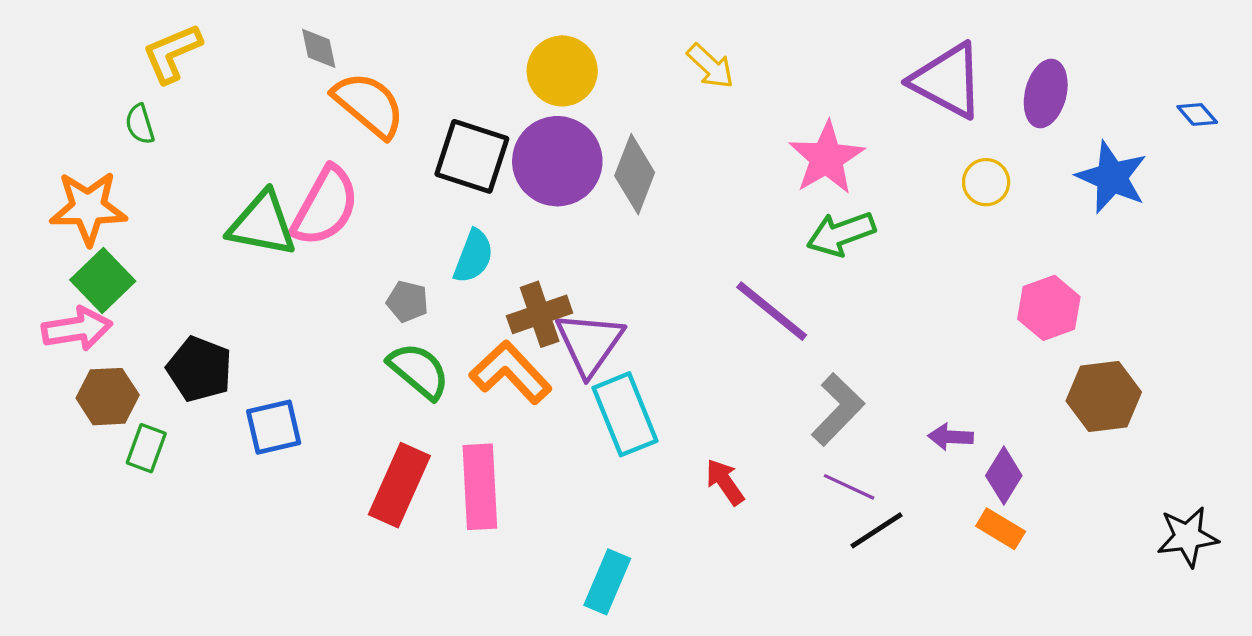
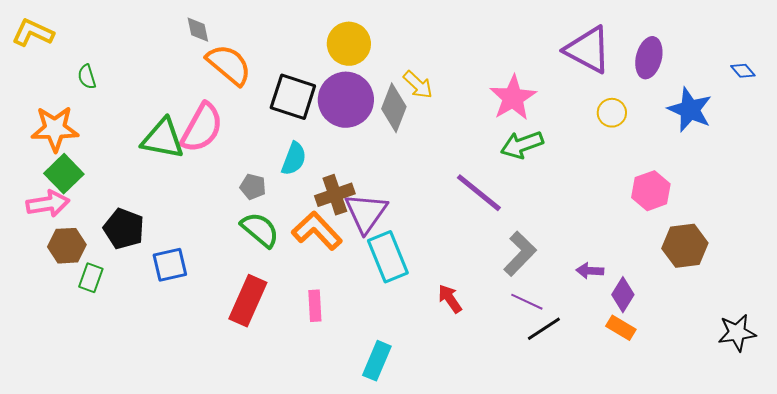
yellow L-shape: (172, 53) -> (33, 33), moved, turned 48
yellow arrow: (710, 66) -> (418, 85), moved
pink rectangle: (480, 487) -> (315, 306), moved, size x0.6

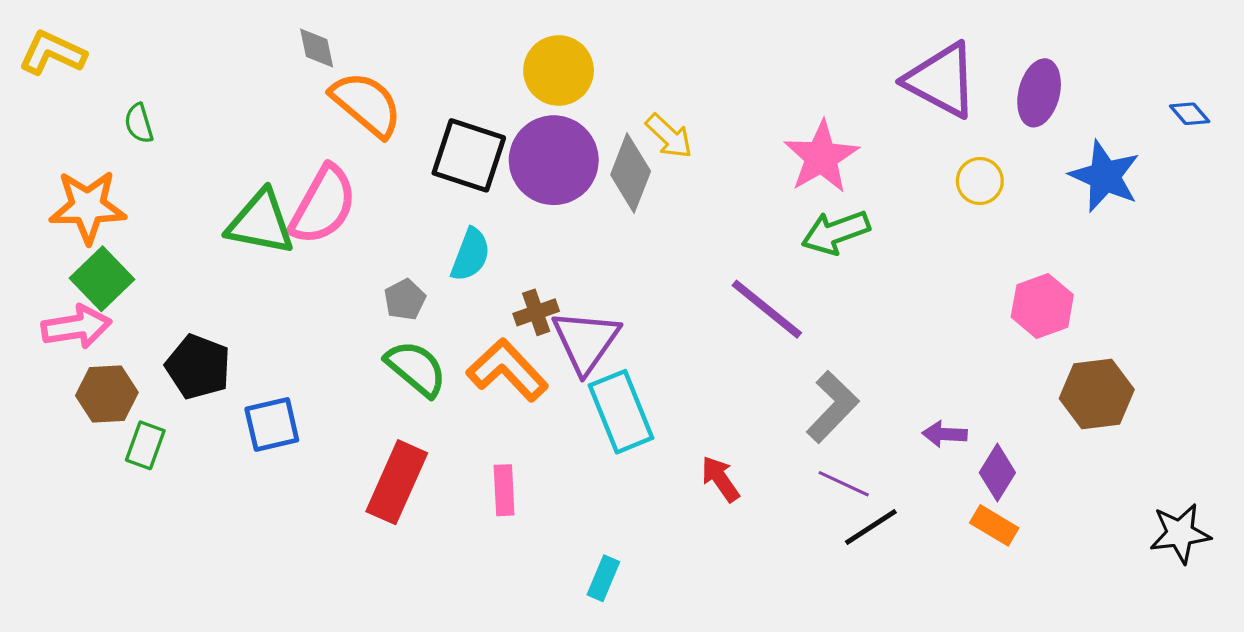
gray pentagon: (253, 187) -> (405, 300), turned 30
brown cross: (335, 195) -> (536, 312), size x0.7
cyan rectangle: (377, 361) -> (603, 578), size x0.7

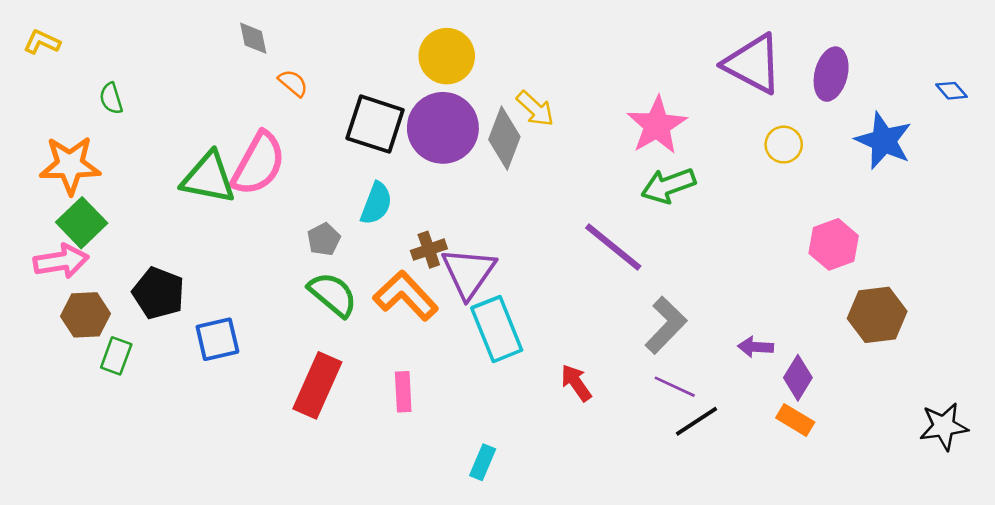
yellow L-shape: (52, 53) -> (42, 42), size x0.7
orange semicircle: (366, 104) -> (293, 83), size x0.5

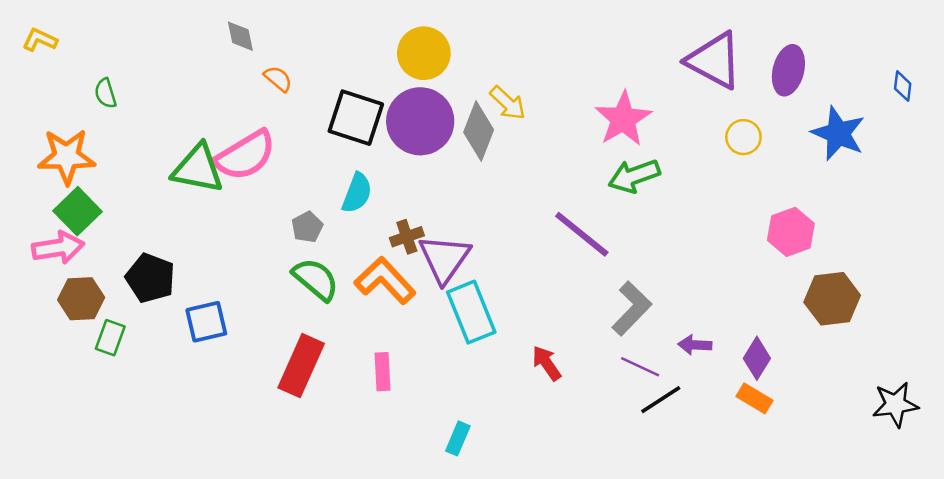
blue diamond: (951, 91) -> (903, 86), turned 48
pink semicircle: (258, 164) -> (245, 155), turned 30
purple arrow: (755, 347) -> (695, 345), moved

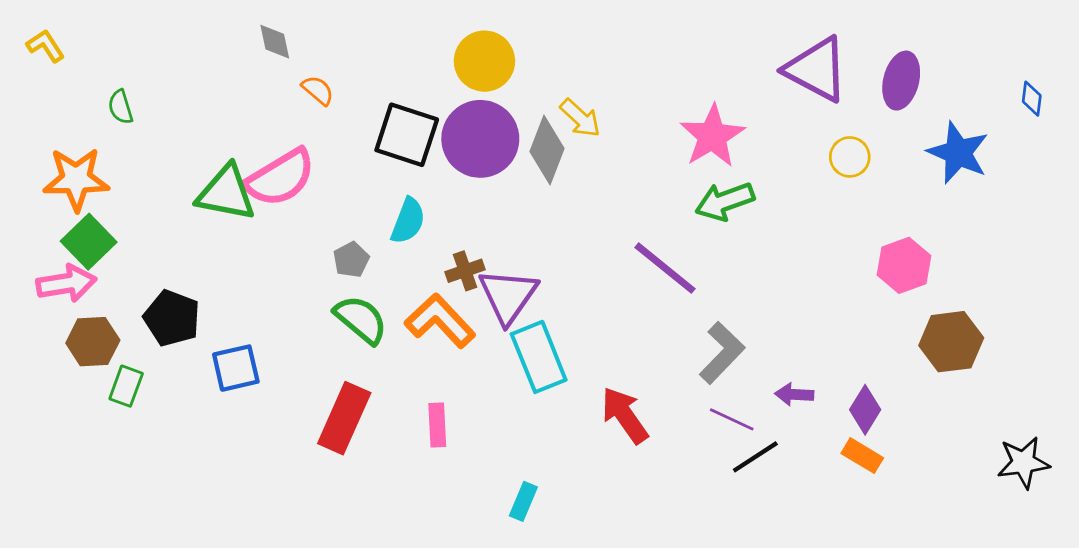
yellow L-shape: (40, 40) -> (46, 46), turned 32
red arrow: (547, 363) -> (625, 415), size x1.4

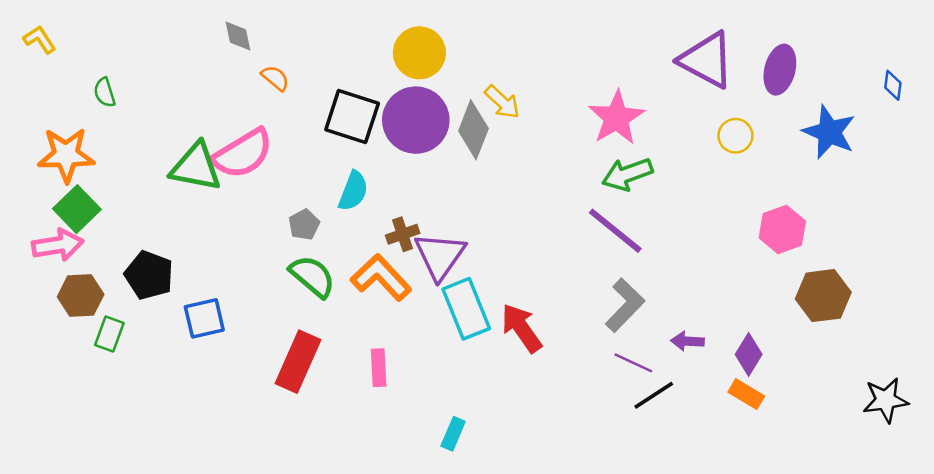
purple line: (665, 268) -> (615, 231), moved
red arrow: (625, 415) -> (522, 328), moved

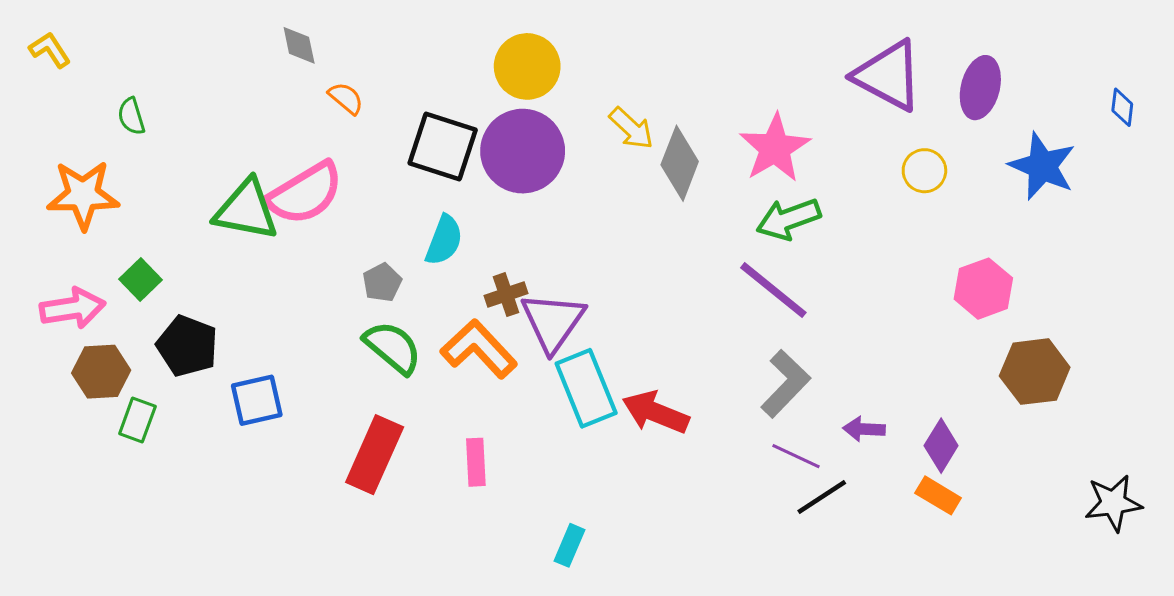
gray diamond: (473, 130) -> (680, 163), moved
green square: (77, 209) -> (140, 279), moved, size x0.7
red arrow: (522, 328) -> (656, 412), turned -33

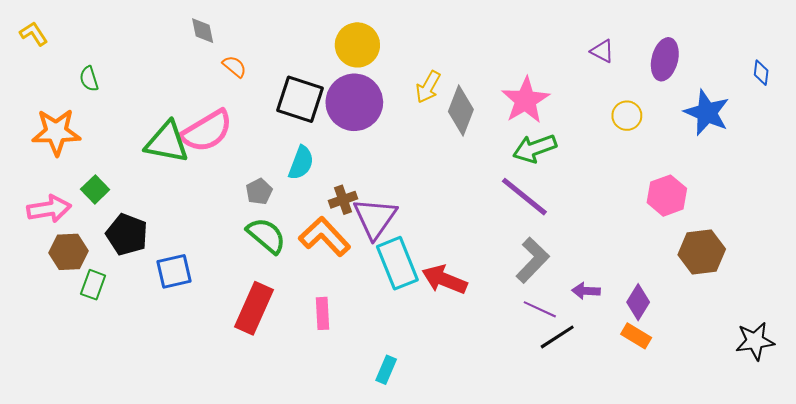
purple triangle: (888, 76) -> (602, 51), size x0.5
yellow arrow: (631, 128) -> (428, 87), turned 76

